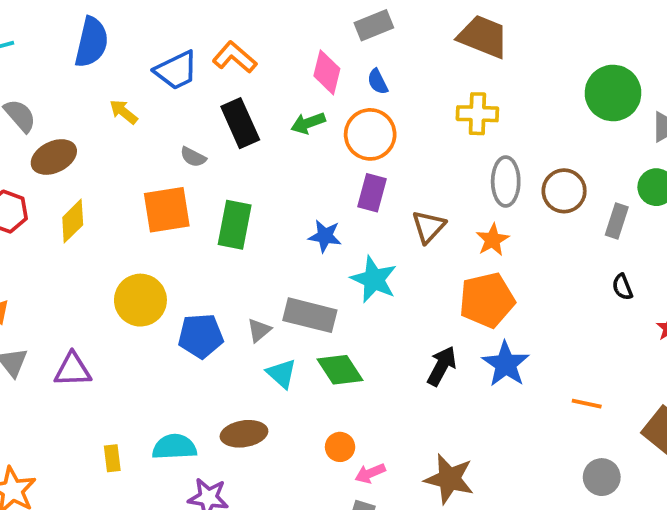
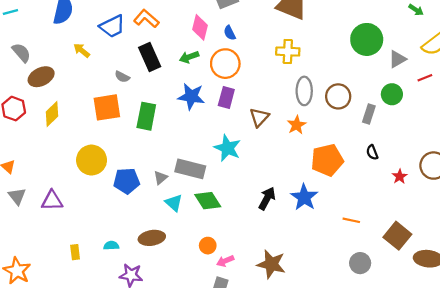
blue star: (325, 236) -> (191, 96), moved, size x1.4
orange pentagon: (487, 300) -> (327, 160), moved
cyan semicircle: (174, 447) -> (111, 246), size x0.6

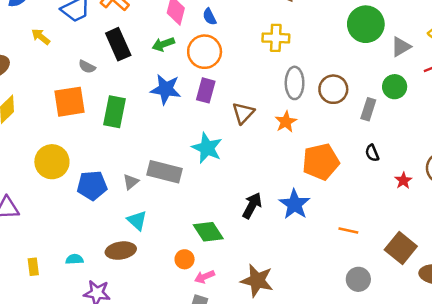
green diamond: (208, 201) -> (208, 232), moved
cyan triangle: (174, 203) -> (137, 221), moved

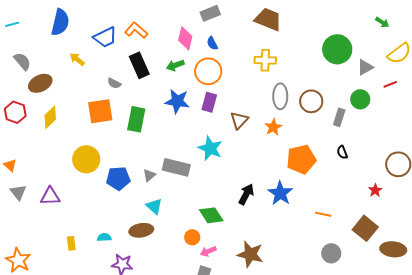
red star: (403, 180) -> (375, 190), moved

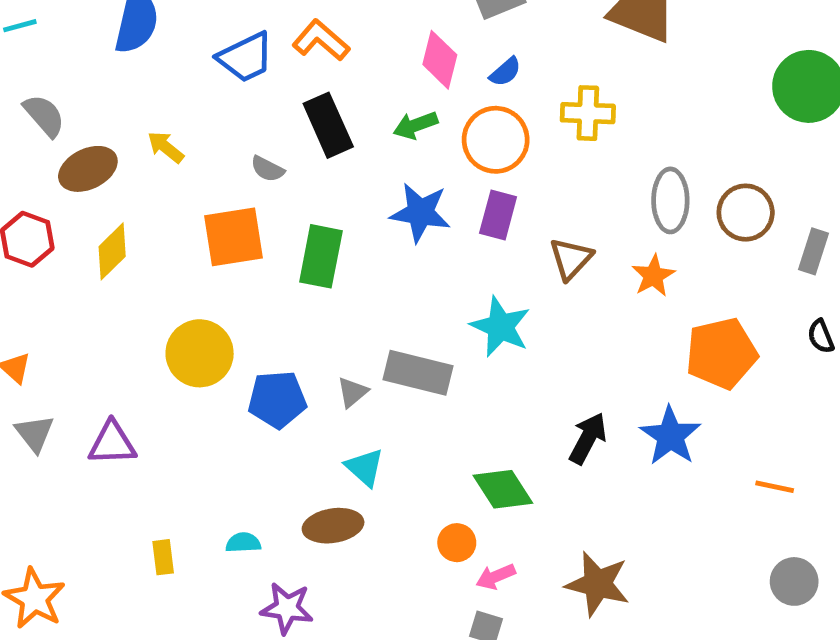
blue semicircle: (212, 43) -> (505, 72), turned -104
yellow arrow: (77, 59) -> (166, 147), moved
yellow cross: (265, 60) -> (588, 113), moved

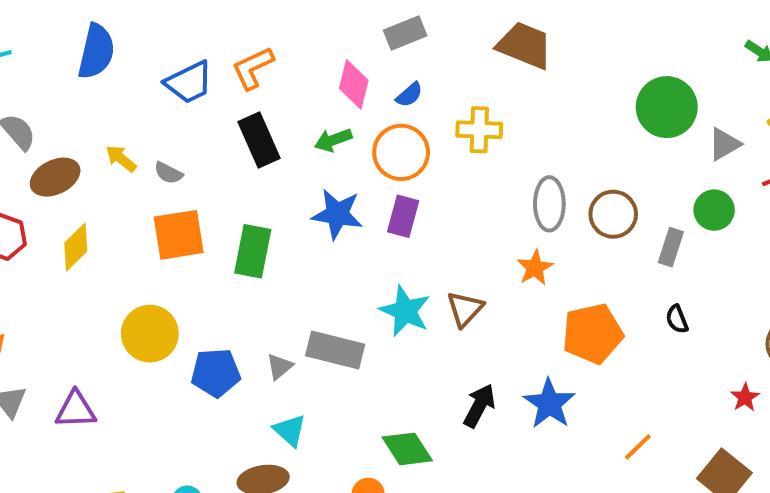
orange L-shape: (321, 40) -> (253, 68), turned -66
gray semicircle: (267, 169) -> (168, 173), moved
brown triangle: (571, 259) -> (465, 309), moved
orange line: (775, 487) -> (638, 447), turned -56

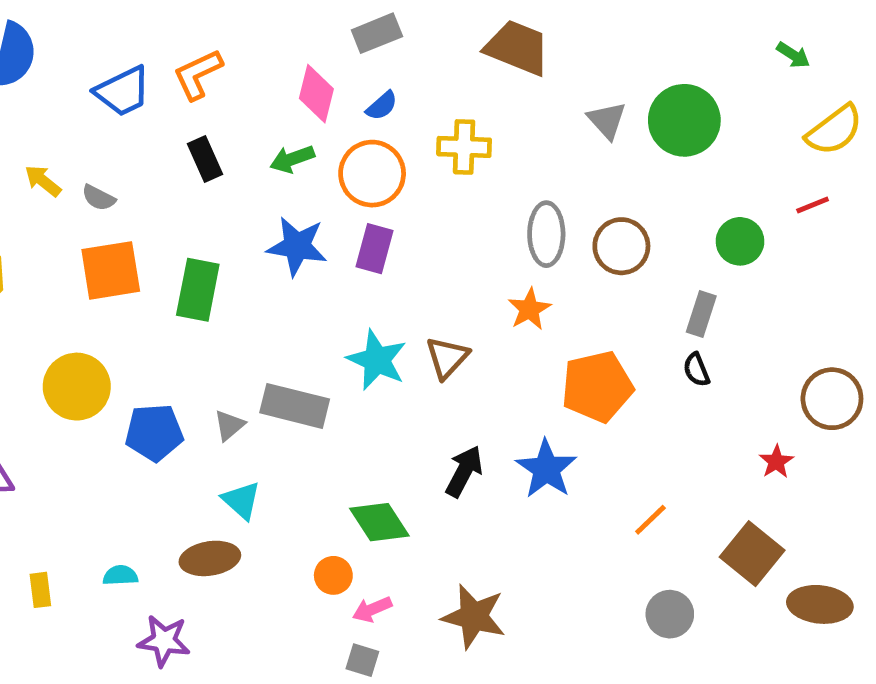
black rectangle: (259, 140) -> (205, 159), size x0.7
gray triangle: (724, 144) -> (607, 120), moved, turned -42
gray rectangle: (671, 247) -> (701, 314), moved

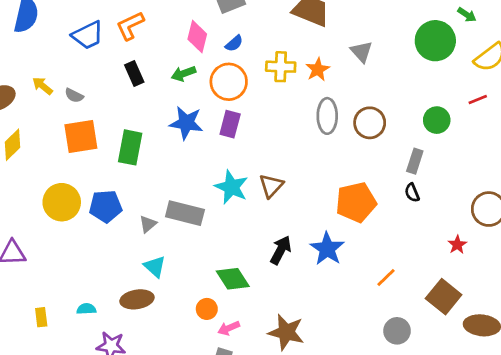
green circle: (684, 120) -> (435, 41), moved
orange star: (529, 309) -> (318, 69), moved
blue pentagon: (154, 433) -> (106, 206), moved

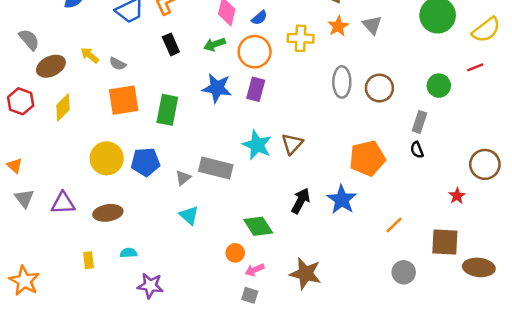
orange star: (318, 69) -> (338, 26), moved
brown square: (444, 297) -> (445, 242), turned -36
brown ellipse: (137, 299) -> (108, 213), moved

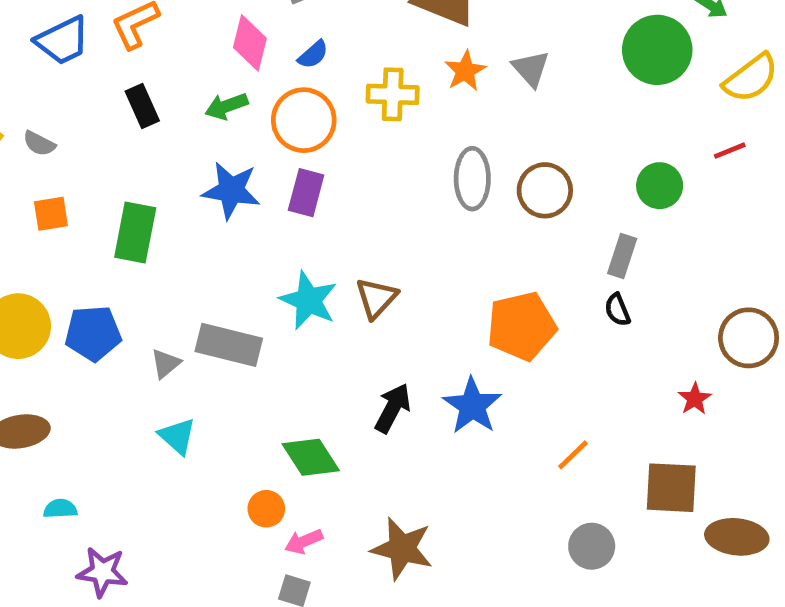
orange square: (124, 100) -> (51, 214), size x0.6

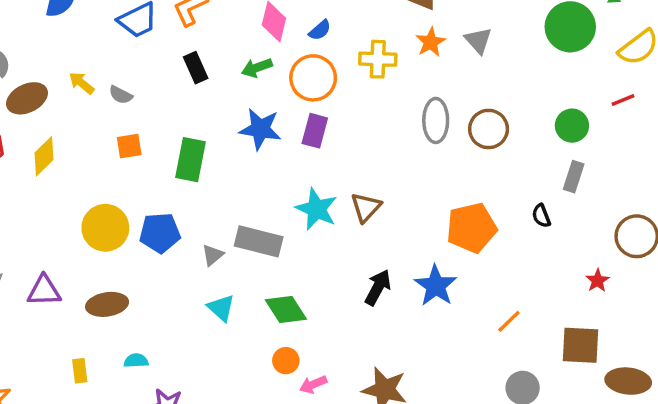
gray rectangle: (622, 256) -> (574, 177), moved
green diamond: (311, 457) -> (286, 310), moved

